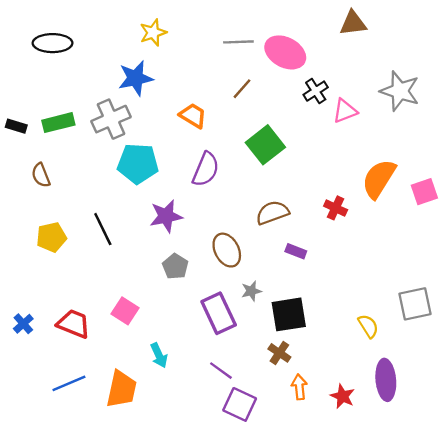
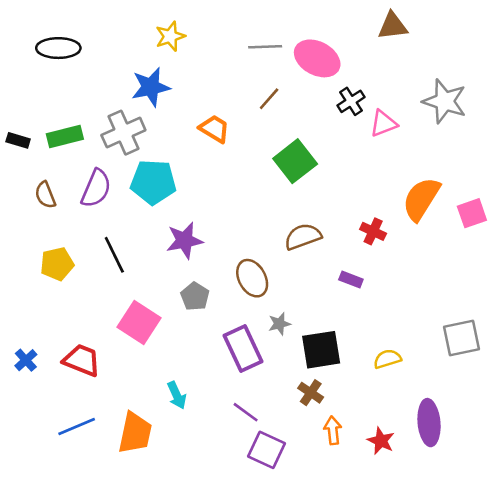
purple semicircle: (206, 169) -> (96, 188), moved
purple rectangle: (296, 251) -> (351, 280), moved
pink square: (125, 311) -> (139, 322), moved, size x1.4
yellow semicircle: (368, 326) -> (387, 359), moved, turned -75

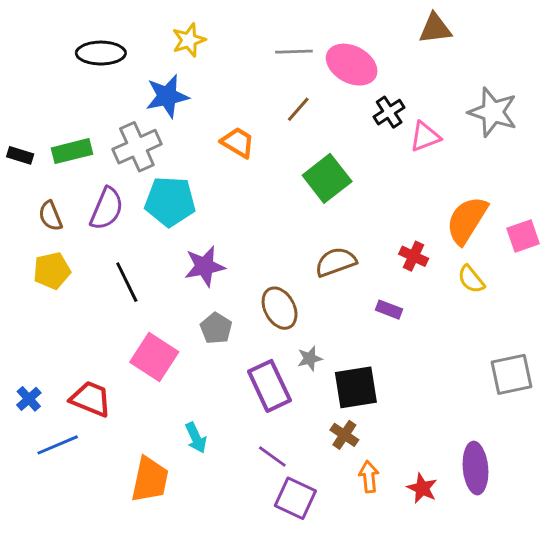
black ellipse: (58, 48) -> (101, 53), moved
yellow pentagon: (57, 264) -> (52, 271), moved
yellow semicircle: (387, 359) -> (471, 279), moved, turned -112
blue line: (77, 426) -> (58, 445), moved

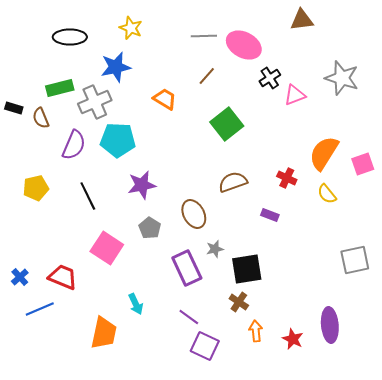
yellow star: (189, 40) -> (131, 28), turned -30
green rectangle: (72, 151) -> (60, 88), moved
brown semicircle: (50, 216) -> (41, 118), moved

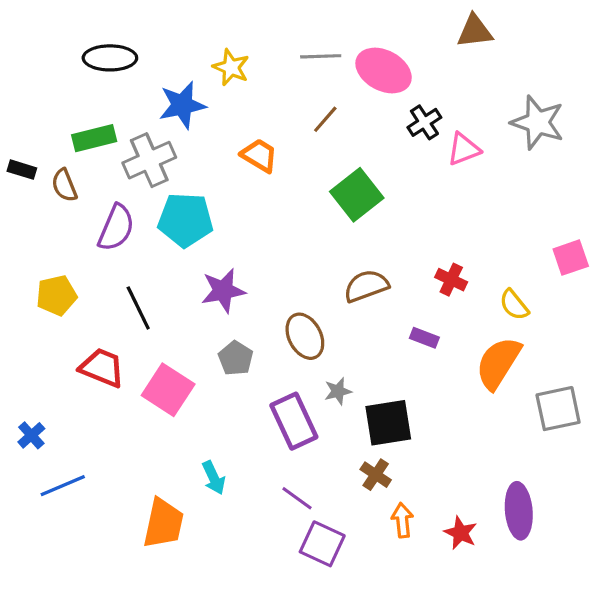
yellow star: (131, 28) -> (231, 67), moved
orange semicircle: (324, 153) -> (498, 363), moved
red trapezoid: (63, 277) -> (102, 368), moved

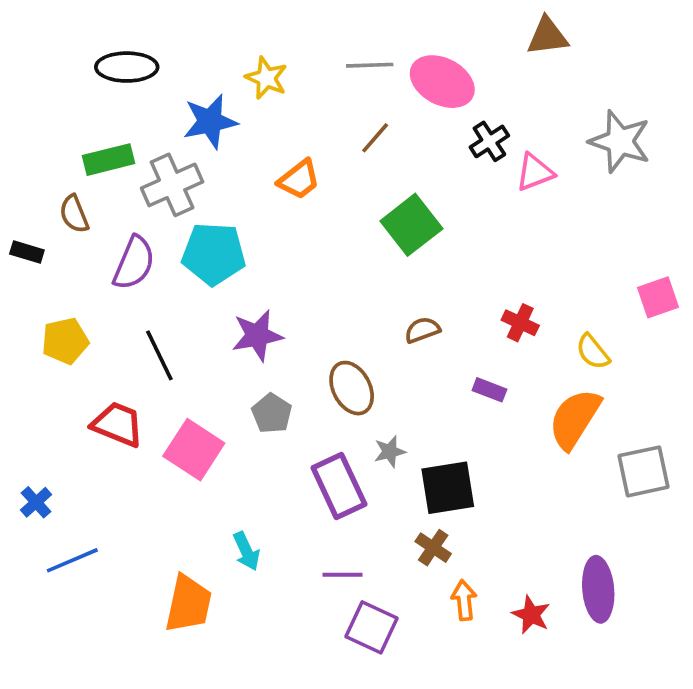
orange trapezoid: (259, 155) -> (299, 179), turned 111
black rectangle: (22, 170) -> (27, 252), moved
brown semicircle: (366, 286) -> (422, 330), size x0.7
purple line: (297, 498) -> (343, 575), turned -36

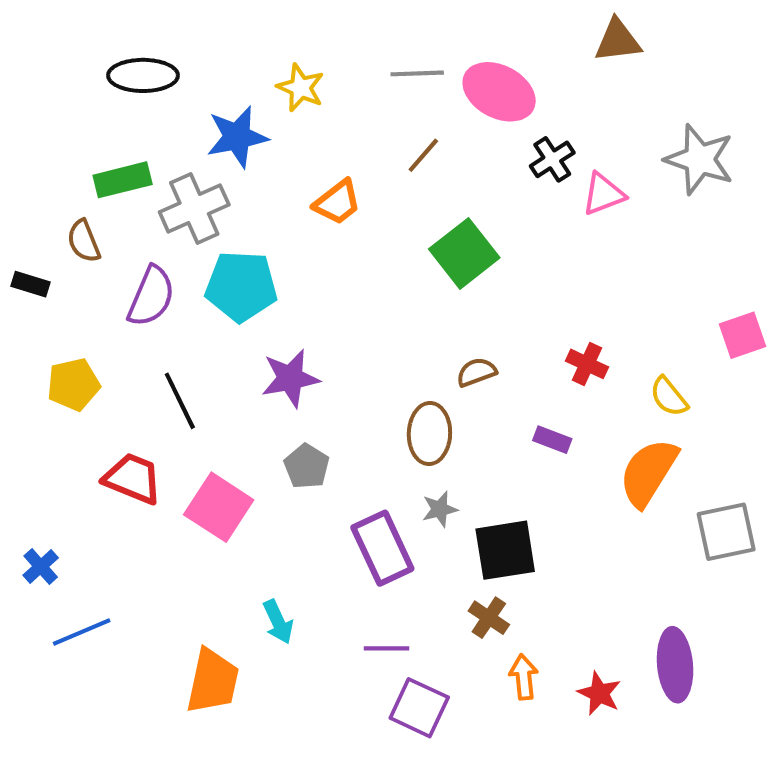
brown ellipse: (352, 388) -> (429, 434), moved, turned 30

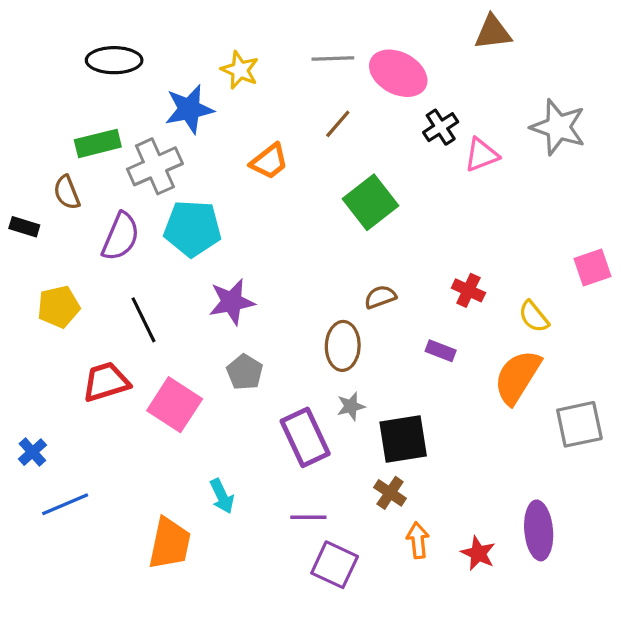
red trapezoid: (133, 479) -> (106, 382), turned -39

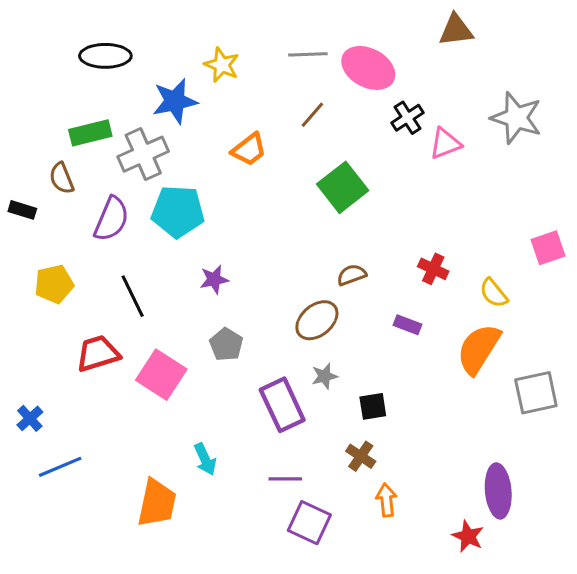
purple star: (232, 302) -> (214, 279), size x0.7
brown ellipse: (343, 346) -> (317, 320), turned 48
black square: (403, 439) -> (373, 406), size x0.6
red star: (478, 553) -> (468, 536), moved

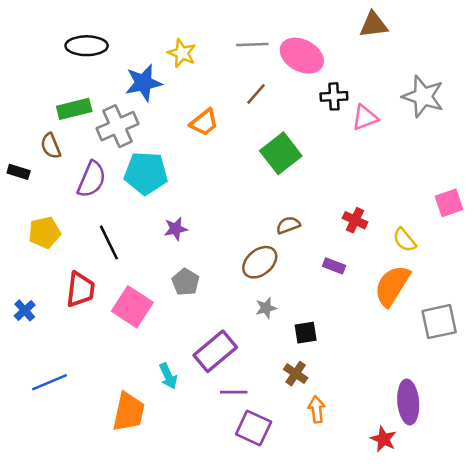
black cross: (408, 118) -> (334, 96), turned 30
red trapezoid: (98, 353) -> (80, 289), turned 114
purple rectangle: (282, 405) -> (215, 351), moved, turned 75
blue cross: (30, 418) -> (25, 310), moved

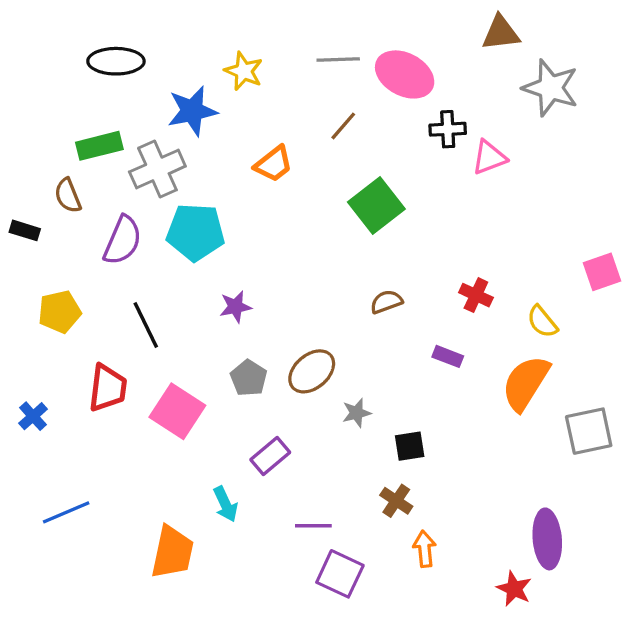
gray star: (423, 96) -> (551, 88), moved
brown ellipse: (260, 262) -> (312, 371), moved
purple rectangle: (215, 351) -> (270, 456), moved, size x0.7

